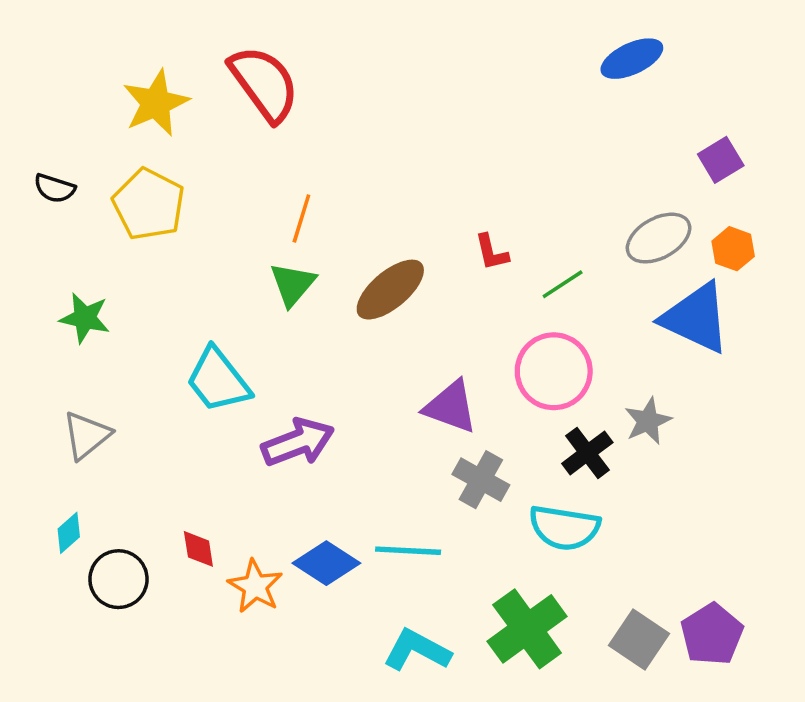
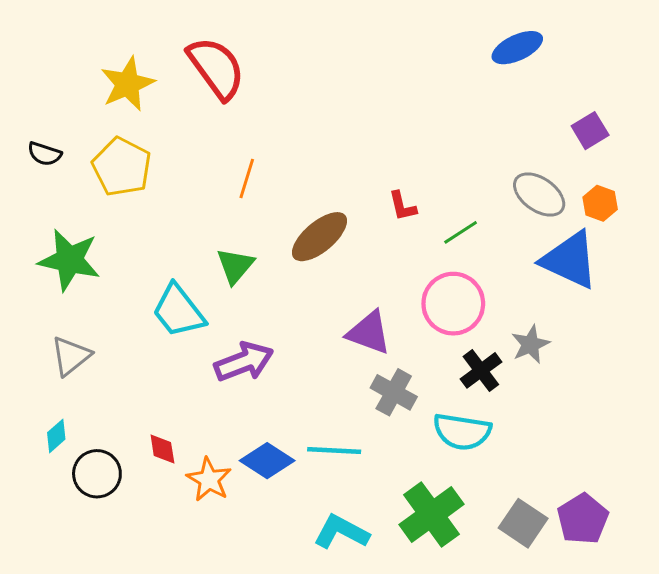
gray ellipse: (659, 238) -> (539, 195), turned 64
green triangle: (293, 284) -> (235, 266), moved
green star: (85, 318) -> (69, 260), size x1.5

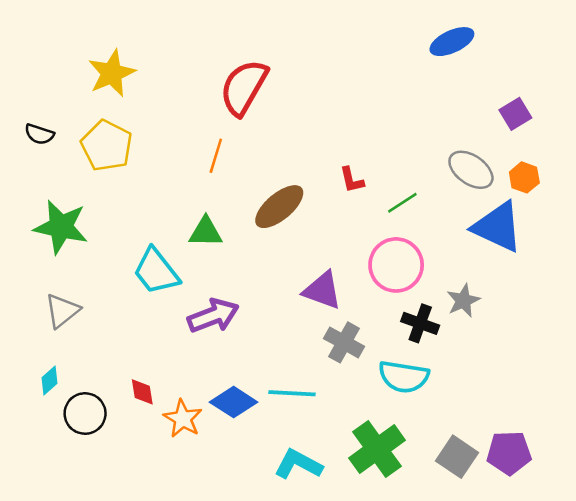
red semicircle: (216, 68) -> (244, 87), moved, turned -114
green triangle: (235, 266) -> (206, 232), turned 51
black cross: (481, 370) -> (420, 323), turned -33
purple pentagon: (583, 519) -> (509, 453), turned 30

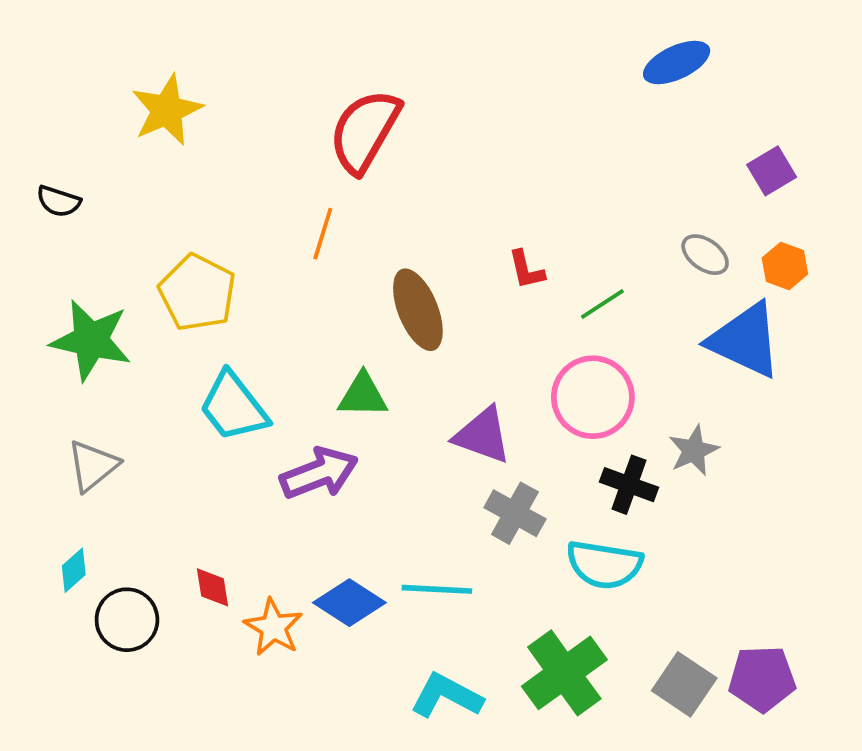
yellow pentagon: (107, 146) -> (197, 293), moved
gray ellipse: (471, 170) -> (705, 255), size x0.7
brown ellipse: (279, 207) -> (418, 310), turned -72
green triangle: (206, 232) -> (363, 395), moved

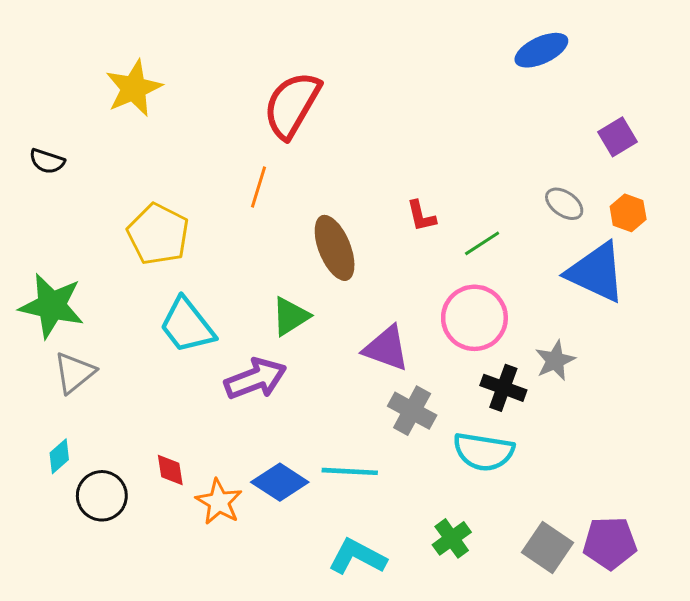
green star: (91, 340) -> (52, 306), moved
green triangle: (363, 395) -> (290, 316), turned -33
green cross: (564, 673) -> (452, 538), size x0.6

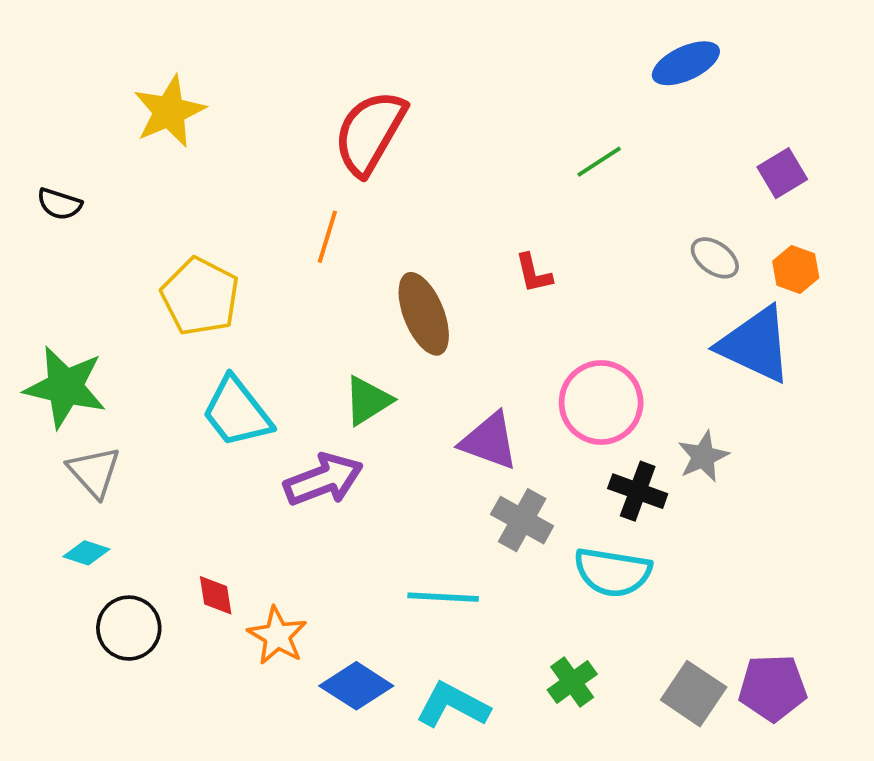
green line: (482, 243) -> (599, 162), moved
gray triangle: (74, 373) -> (94, 472), turned -33
cyan diamond: (59, 456) -> (86, 553), moved, turned 60
blue diamond: (280, 482) -> (356, 686), moved

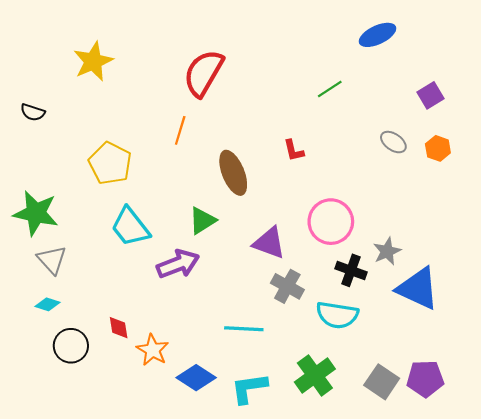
blue triangle: (755, 345) -> (418, 288), moved
green cross: (572, 682) -> (315, 375), size x1.5
cyan L-shape: (453, 705) -> (249, 388), turned -36

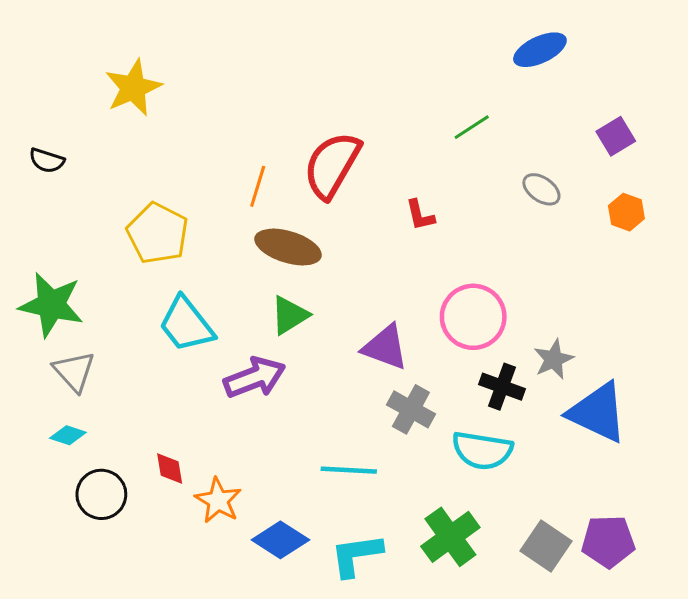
red semicircle: (203, 73) -> (332, 165), moved
gray ellipse: (393, 142) -> (541, 189), moved
brown ellipse: (233, 173) -> (288, 247), moved, turned -51

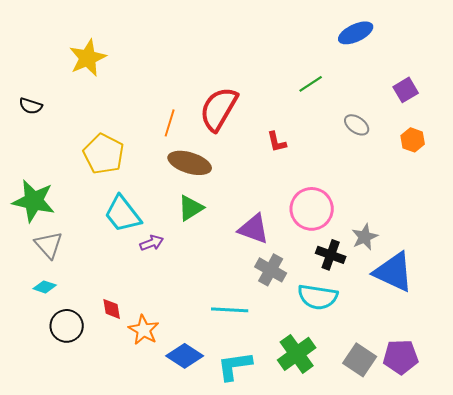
purple arrow: (255, 378) -> (152, 243), moved, size x0.6

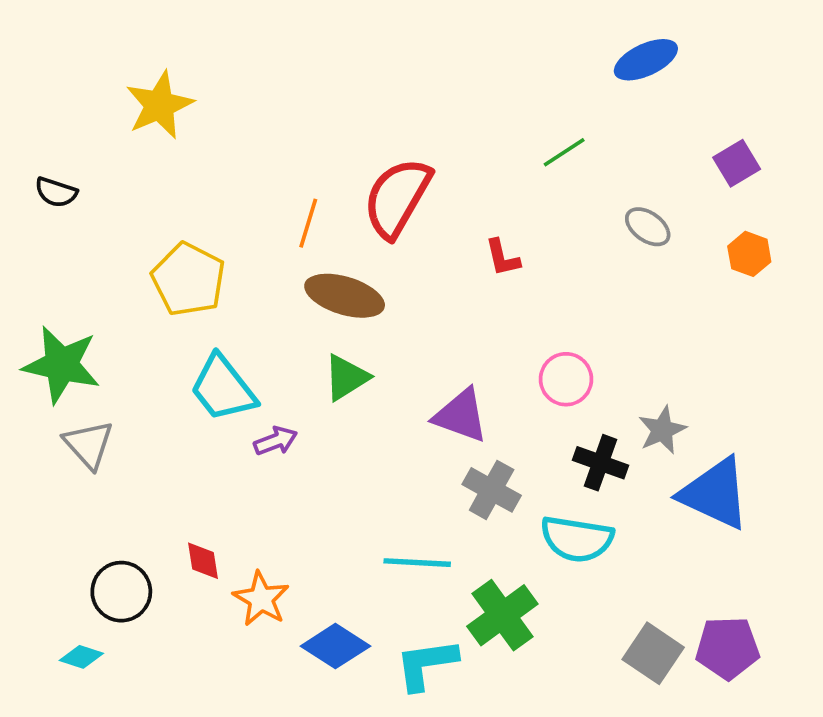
pink circle: (312, 209) -> (566, 379), size x0.7
cyan diamond: (45, 287) -> (81, 657), moved
green cross: (297, 354) -> (502, 615), moved

